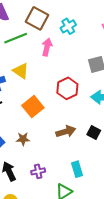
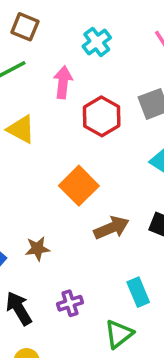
brown square: (37, 18) -> (25, 27), moved, size x0.7
red hexagon: (67, 88) -> (102, 116), moved
orange square: (33, 107) -> (79, 186), moved

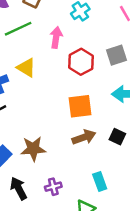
orange square: (79, 186) -> (80, 106), moved, turned 35
brown star: (37, 249) -> (33, 149), size x1.5

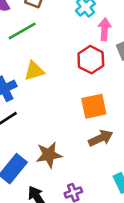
pink arrow: (56, 37) -> (105, 29), moved
yellow triangle: (26, 68) -> (34, 71), turned -42

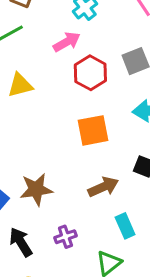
pink arrow: (105, 29) -> (67, 42), moved, turned 55
brown arrow: (101, 138) -> (103, 187), moved

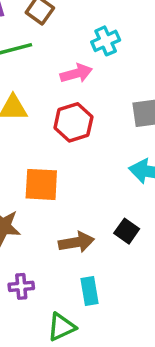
red hexagon: (90, 73) -> (73, 122), moved
orange square: (93, 130) -> (41, 184), moved

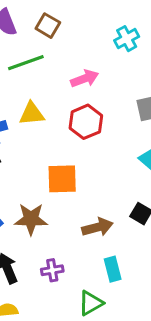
cyan cross: (106, 41) -> (127, 39), moved

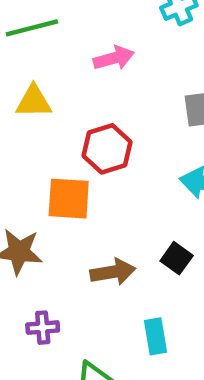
red hexagon: (86, 122) -> (107, 149), moved
cyan rectangle: (113, 269) -> (155, 336), moved

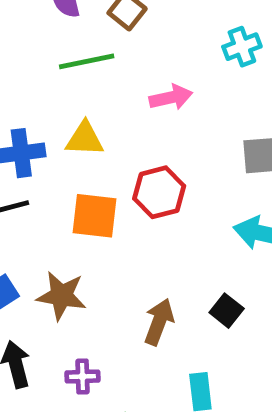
orange square: (69, 199) -> (94, 216), moved
brown arrow: (113, 272) -> (159, 322), turned -63

